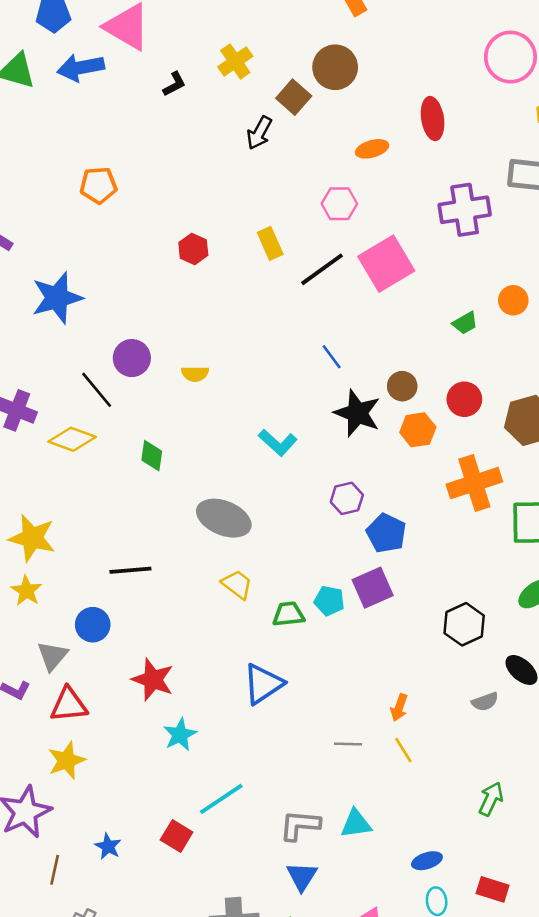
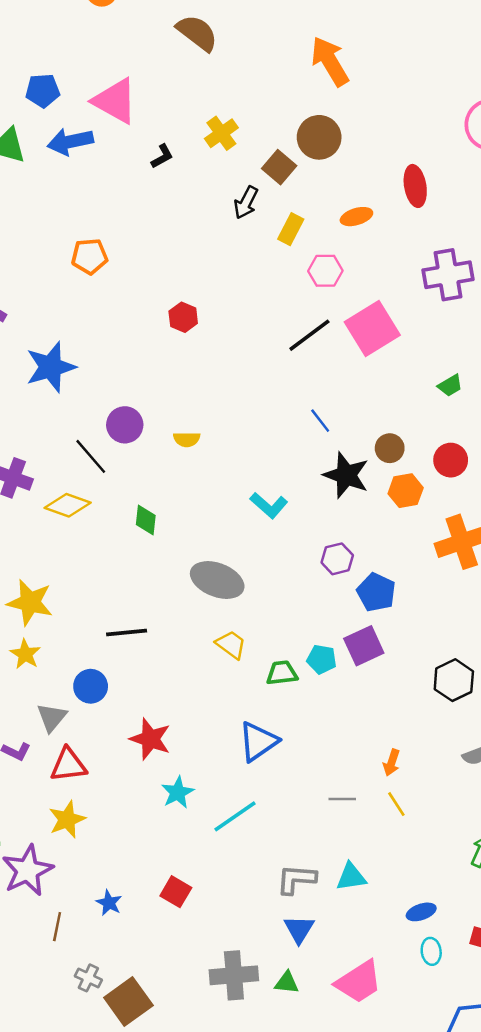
yellow rectangle: (270, 243) -> (291, 229), moved, turned 52
cyan line: (221, 799) -> (235, 816), moved

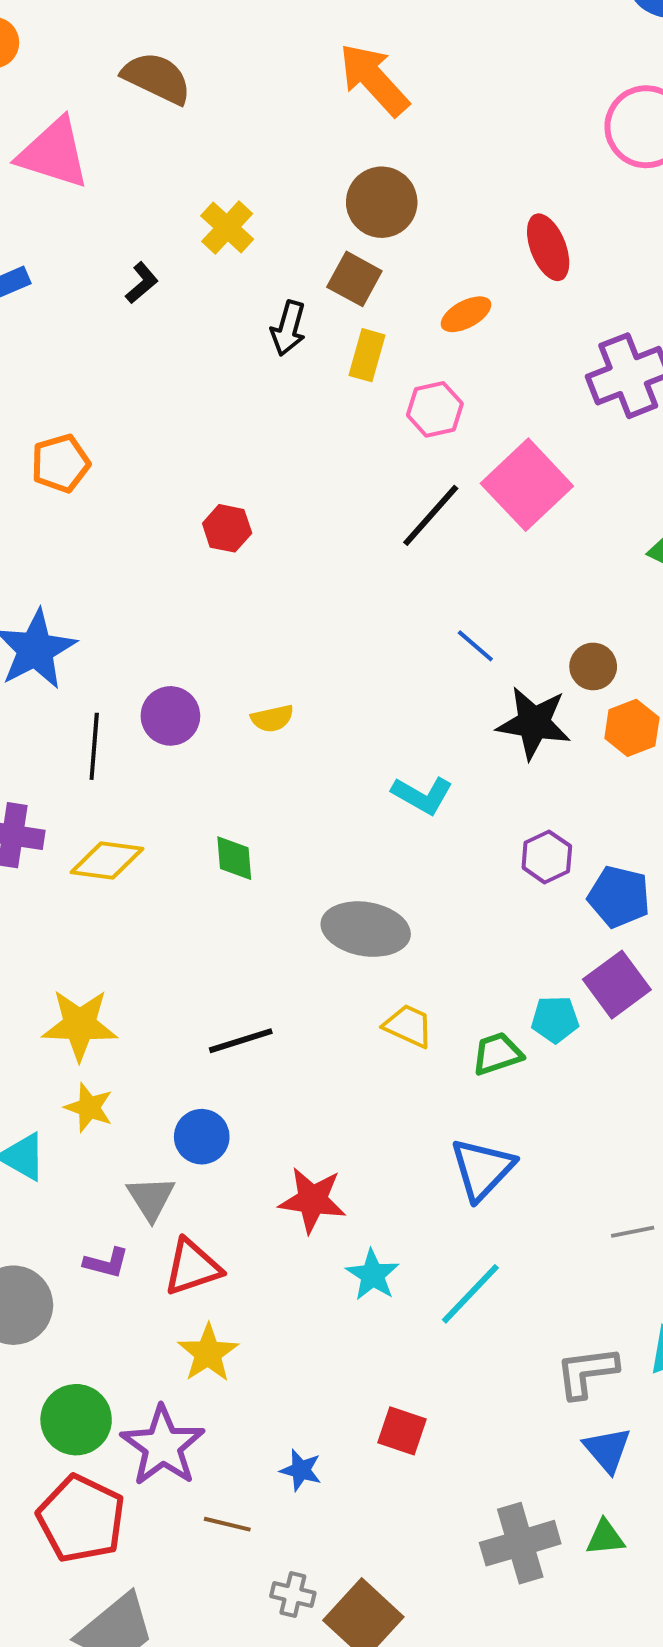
pink triangle: (115, 101) -> (54, 153), moved
brown square: (279, 167) -> (354, 279), moved
black line: (91, 456) -> (94, 746), moved, turned 57
brown line: (57, 927) -> (227, 1524), turned -76

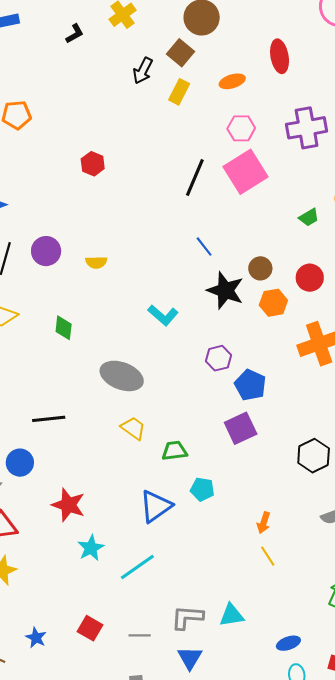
pink hexagon: (435, 409) -> (241, 128), moved
black line: (431, 515) -> (195, 177), turned -30
cyan pentagon: (555, 1019) -> (202, 489), moved
gray line: (633, 1232) -> (140, 635), moved

